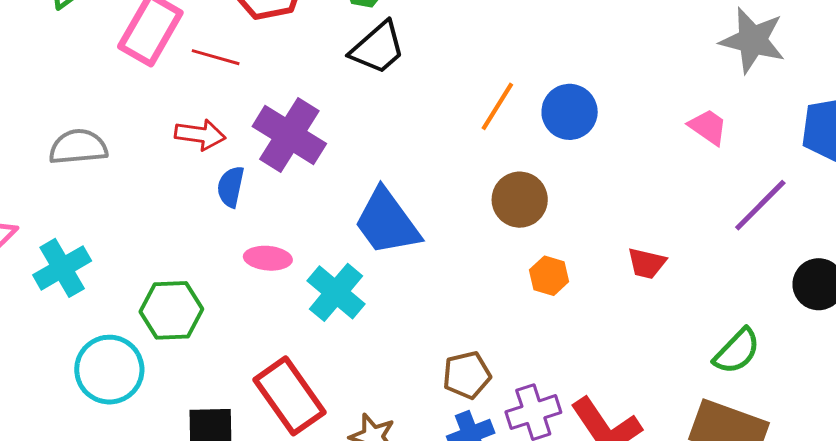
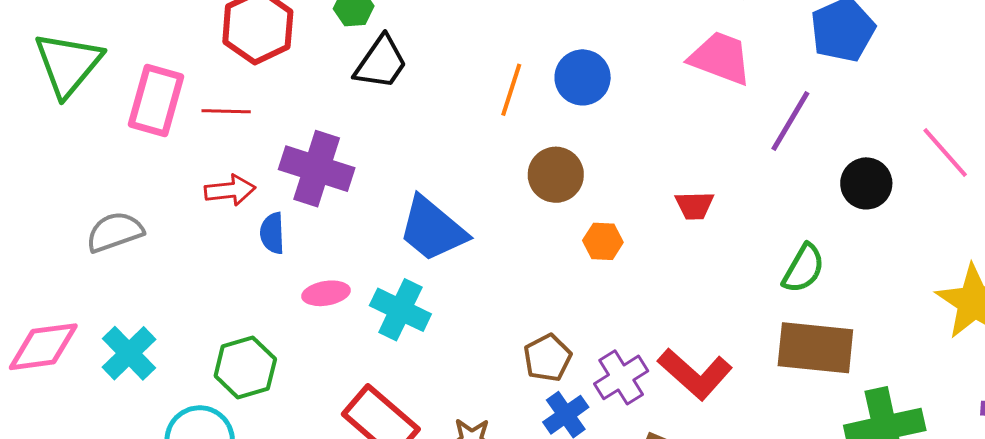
pink trapezoid: (708, 127) -> (720, 58), size x1.6

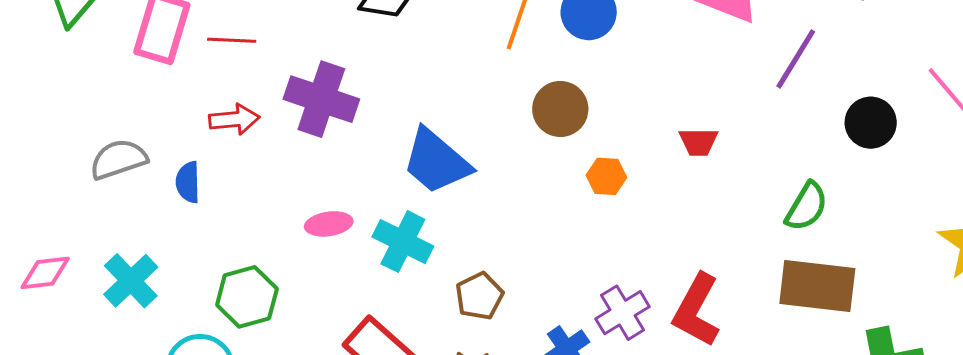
blue semicircle: (272, 233) -> (188, 182), moved
pink diamond: (43, 347) -> (45, 273), size x0.7
brown pentagon: (547, 358) -> (479, 296), moved
red L-shape: (695, 374) -> (696, 310), turned 76

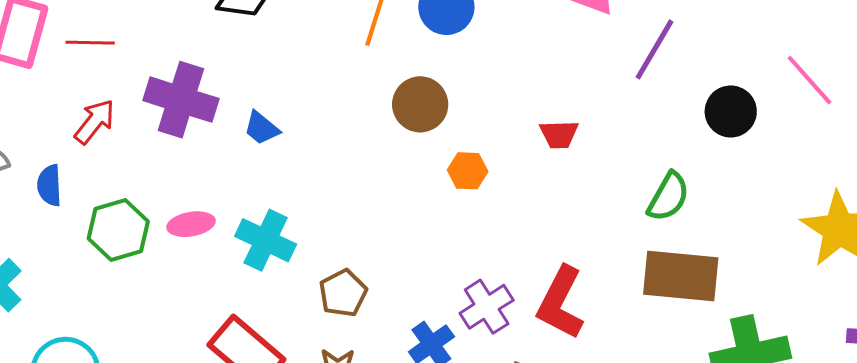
red arrow: (234, 119) -> (94, 122), turned -45
blue trapezoid: (436, 161) -> (262, 128), moved, size x0.5
green hexagon: (247, 297) -> (118, 230), moved

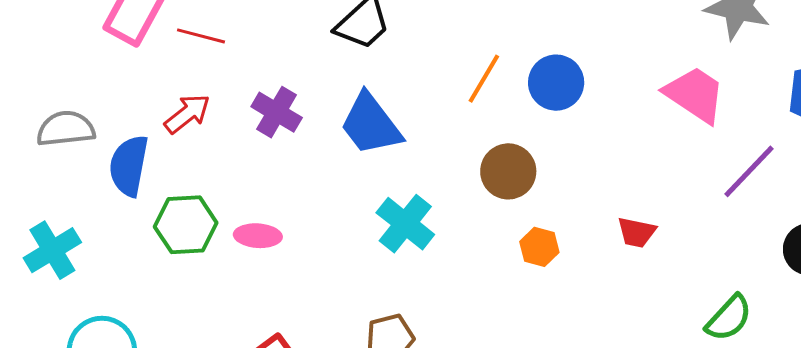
purple cross: (181, 100) -> (277, 112), size x0.7
blue trapezoid: (262, 128) -> (371, 124), moved, size x1.8
blue semicircle: (49, 185) -> (129, 166), size x1.5
cyan cross: (266, 240) -> (405, 224), moved

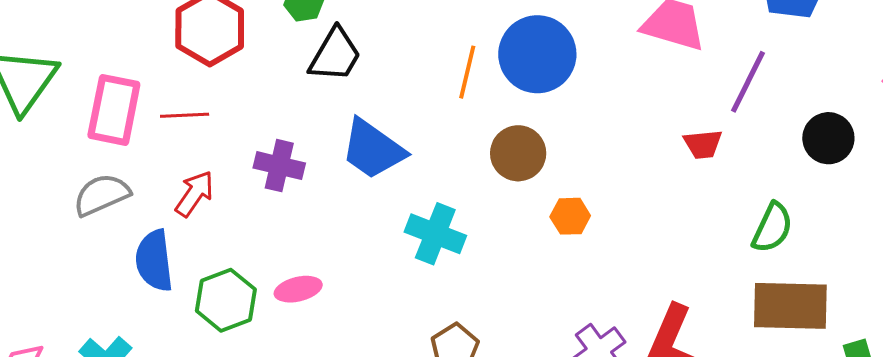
blue circle: (556, 83) -> (537, 54), size x1.4
gray semicircle: (66, 129) -> (102, 195), moved
red trapezoid: (637, 232) -> (703, 144), moved

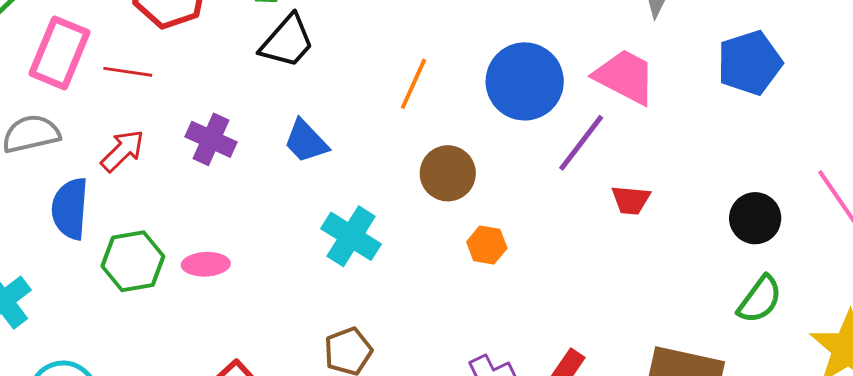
blue circle: (537, 54) -> (525, 81), moved
purple line: (748, 82) -> (581, 143), moved
blue trapezoid: (373, 149) -> (306, 141), size x0.7
green semicircle: (772, 228) -> (760, 299), moved

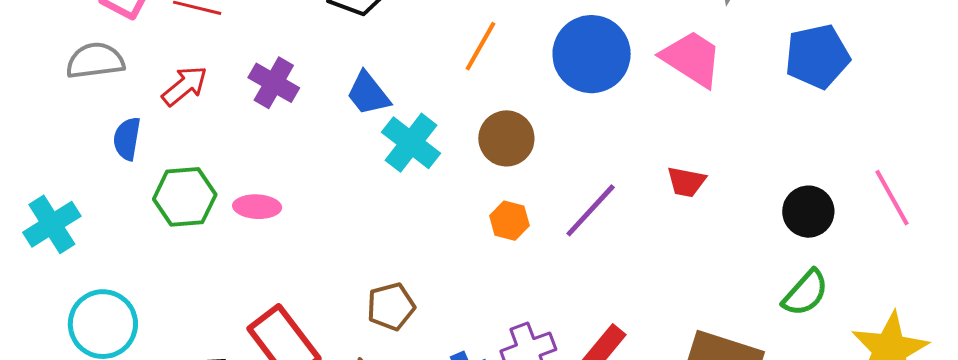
purple line: (581, 143) -> (591, 210), moved
blue semicircle: (70, 209) -> (127, 139), size x0.7
cyan cross: (351, 236) -> (411, 143), moved
orange hexagon: (487, 245) -> (509, 221), moved

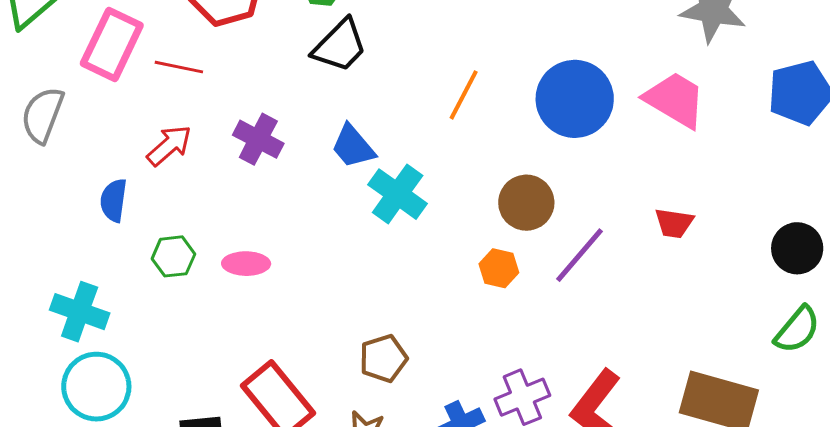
gray semicircle: (95, 61) -> (43, 115), moved, turned -60
brown circle: (506, 138) -> (526, 203), moved
green hexagon: (185, 197) -> (173, 256), size x0.7
cyan cross: (52, 224) -> (80, 312), moved, turned -36

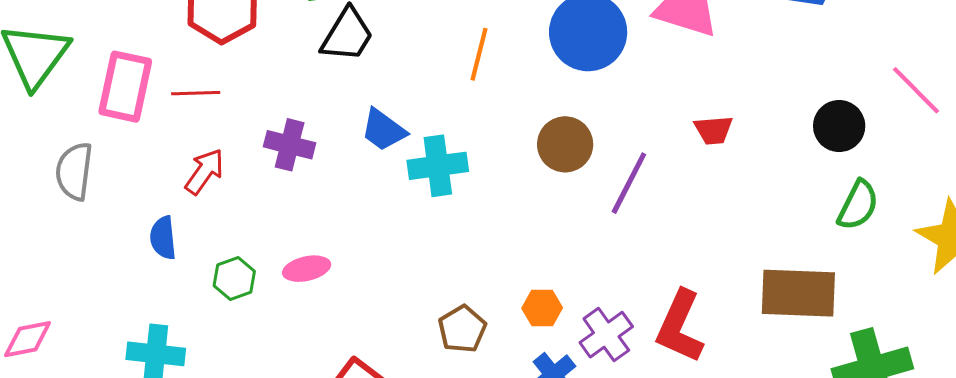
cyan cross: (398, 194) -> (438, 166), turned -30
orange hexagon: (499, 268) -> (542, 308), moved

